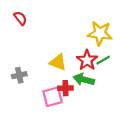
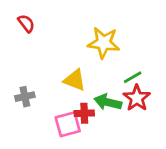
yellow star: (100, 33) -> (104, 43), moved
red star: (87, 60) -> (137, 98), moved

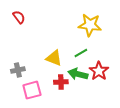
yellow star: (104, 43) -> (90, 25), moved
green line: (133, 77) -> (81, 53), moved
pink square: (68, 124) -> (32, 90), moved

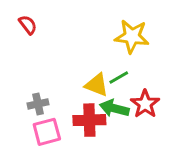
yellow triangle: (54, 58) -> (97, 85), moved
gray cross: (18, 70) -> (38, 104), moved
red cross: (61, 82) -> (89, 120), size x1.5

